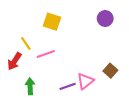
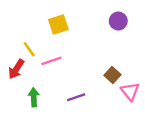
yellow square: (52, 22) -> (58, 25), turned -36
brown square: (110, 71) -> (112, 75), moved
pink triangle: (85, 81) -> (130, 91), moved, turned -30

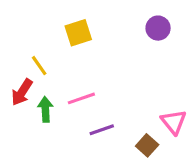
pink line: (51, 61) -> (81, 98), moved
brown square: (112, 75) -> (147, 145), moved
green arrow: (34, 97) -> (45, 109), moved

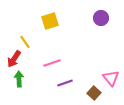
green arrow: (45, 109) -> (19, 79), moved

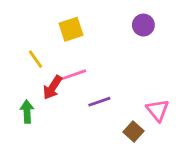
red arrow: (14, 59) -> (53, 87), moved
pink line: (52, 63) -> (74, 75), moved
purple line: (65, 83) -> (99, 102), moved

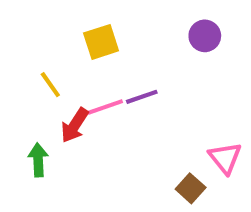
purple line: (99, 102) -> (142, 97), moved

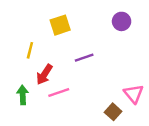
yellow line: (50, 85) -> (30, 50), turned 49
pink line: (105, 107) -> (59, 93), moved

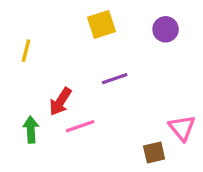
yellow square: (60, 25) -> (102, 24), moved
yellow line: (30, 50) -> (26, 51), moved
brown square: (113, 112) -> (154, 153), turned 35

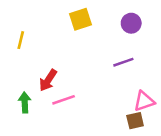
purple line: (115, 79) -> (123, 62), moved
pink triangle: (182, 128) -> (144, 101), turned 50
brown square: (154, 153) -> (135, 121), moved

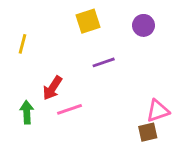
purple line: (123, 62) -> (104, 62), moved

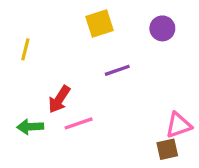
green arrow: (27, 112) -> (30, 127), turned -90

